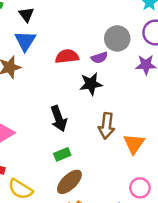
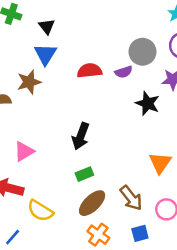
black star: (91, 84) -> (148, 103), moved, turned 30
black arrow: (59, 119) -> (81, 136), turned 40
brown arrow: (106, 126) -> (131, 198), moved, turned -45

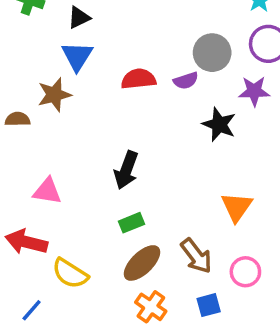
black triangle: (47, 26) -> (79, 18), turned 42
pink triangle: (24, 151) -> (47, 191), turned 40

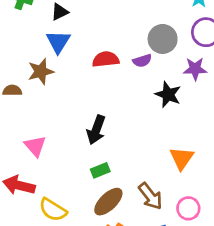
pink triangle: (47, 191) -> (35, 146), turned 40

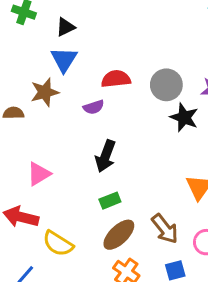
gray circle: (163, 39) -> (166, 85), moved
purple semicircle: (142, 61) -> (94, 107), moved
pink triangle: (35, 146) -> (39, 174), turned 40

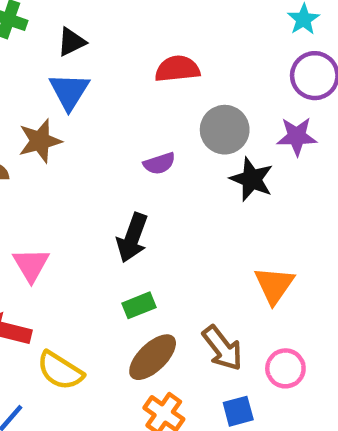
red semicircle: (116, 79) -> (177, 69), moved
purple semicircle: (94, 107) -> (159, 163), moved
pink triangle: (39, 174) -> (31, 265), turned -30

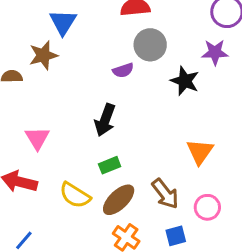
gray circle: (225, 130) -> (150, 45), moved
yellow semicircle: (60, 371) -> (75, 195), moved

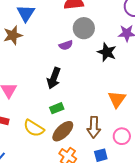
brown arrow: (165, 194) -> (94, 127), turned 40

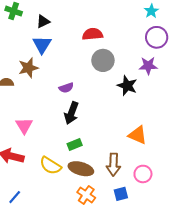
purple semicircle: (66, 45) -> (66, 88), moved
orange triangle: (117, 99) -> (138, 135), turned -42
brown ellipse: (63, 131) -> (81, 169), turned 60

